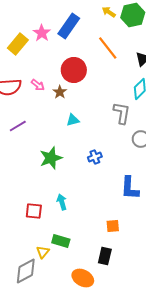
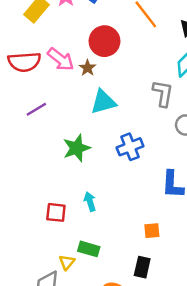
pink arrow: (38, 85) -> (61, 59), size x1.6
cyan triangle: (73, 120) -> (103, 102), size x1.6
blue cross: (95, 157) -> (130, 147), size x1.5

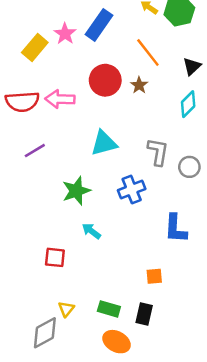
pink arrow: (61, 59) -> (60, 99), turned 144
brown star: (87, 68) -> (139, 85), moved
gray L-shape: (163, 93) -> (158, 152), moved
cyan arrow: (90, 202) -> (91, 231), moved, turned -36
green rectangle: (89, 249) -> (109, 309), moved

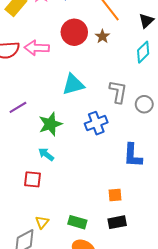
purple line: (35, 151) -> (18, 107), moved
cyan arrow: (91, 231) -> (46, 154), moved
black rectangle: (144, 314) -> (117, 222), moved, turned 66

